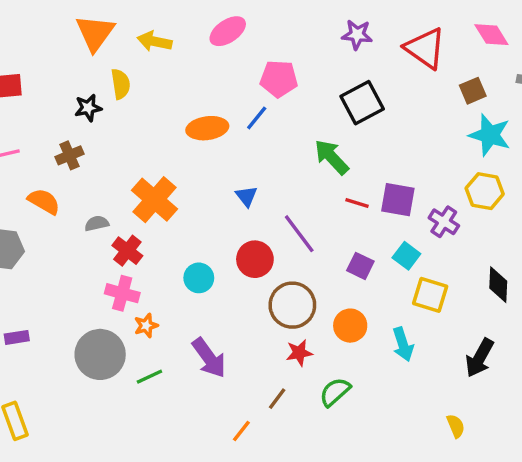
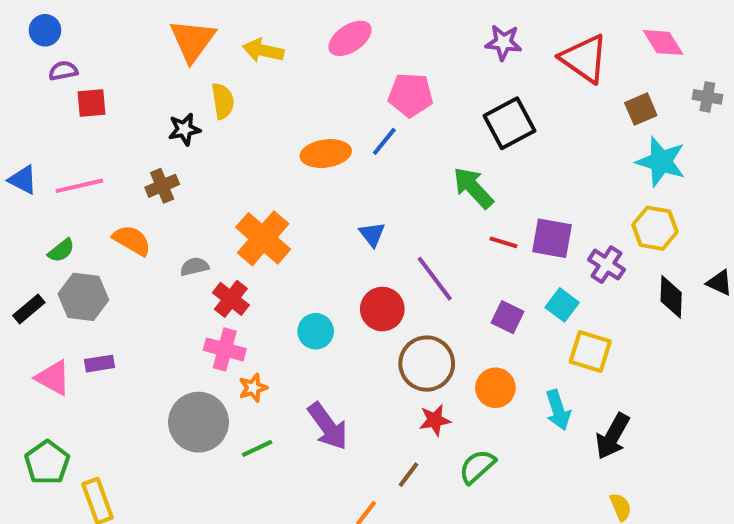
black diamond: (498, 285) -> (671, 297), moved
purple rectangle: (17, 337) -> (100, 364), moved
black arrow: (480, 358) -> (613, 436), moved

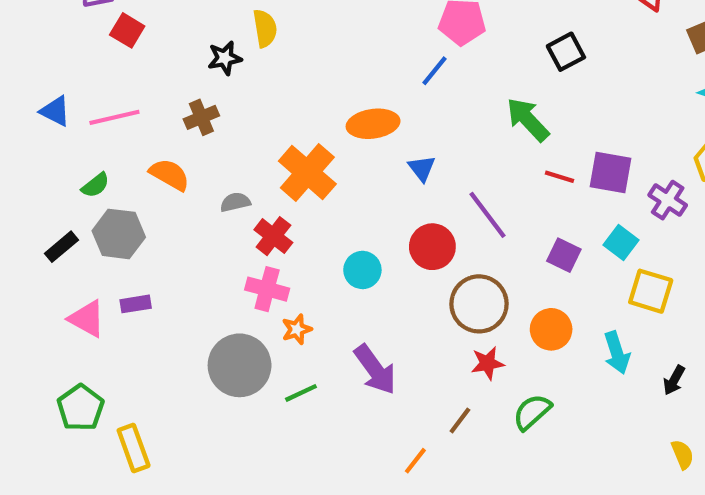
red square: (91, 103) -> (127, 30), turned 36
black square: (510, 123) -> (566, 52), size x0.7
orange ellipse: (326, 154) -> (373, 124), moved
black arrow: (613, 436) -> (674, 380), size x0.6

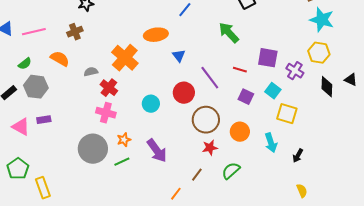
red line: (560, 177) -> (240, 70), moved
orange star: (297, 329) -> (124, 140), moved

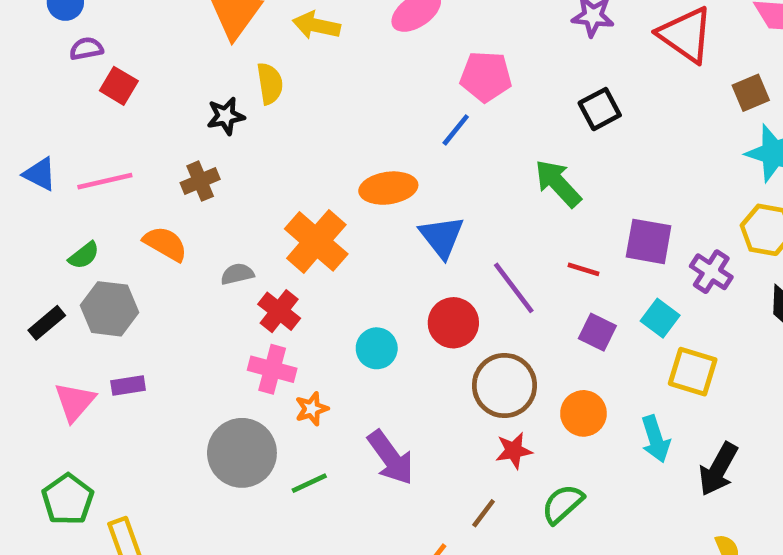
blue triangle: (179, 56) -> (442, 237), size x1.5
pink triangle: (21, 127) -> (75, 402), turned 42
orange star: (124, 140) -> (312, 409), moved
black arrow: (298, 156) -> (718, 469), size x1.6

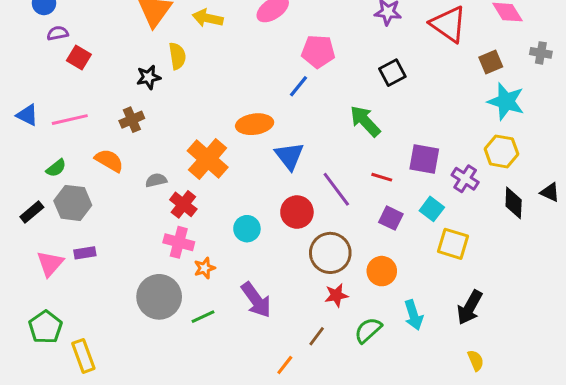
cyan arrow: (656, 439) -> (414, 315), moved

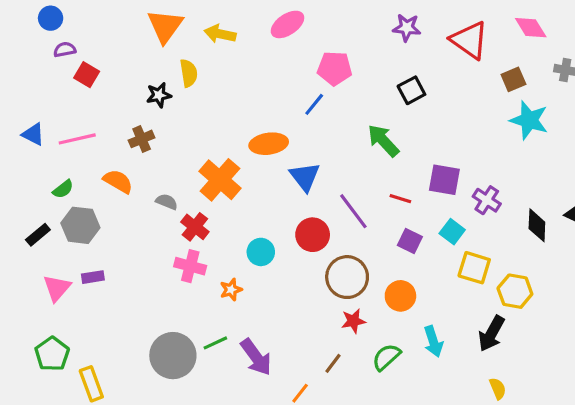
yellow hexagon: (501, 151) -> (515, 291), moved
gray semicircle: (156, 180) -> (167, 202), turned 35
orange star: (205, 268) -> (231, 290), moved
gray circle: (159, 297) -> (173, 356), moved
purple arrow: (256, 300) -> (256, 357), moved

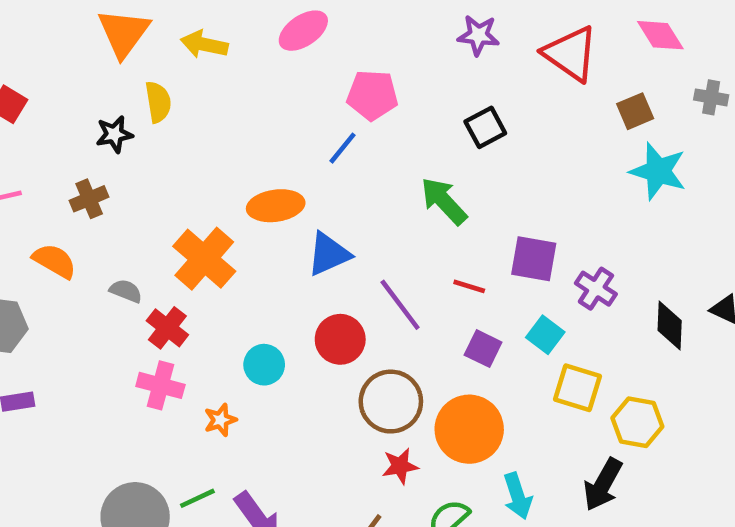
blue triangle: (305, 177) -> (329, 254), turned 44
orange circle: (400, 296) -> (469, 429), size x1.5

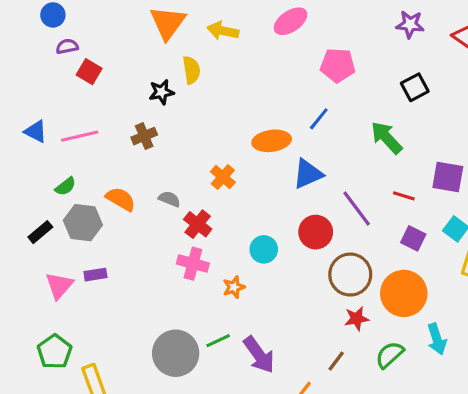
blue line: (342, 148) -> (319, 119), moved
orange cross: (204, 259) -> (223, 177), size x0.6
orange semicircle: (54, 261) -> (121, 199), moved

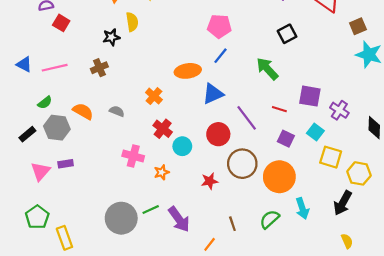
pink pentagon: (338, 65) -> (219, 26), moved
red cross: (198, 224) -> (163, 129), moved
red star: (357, 319) -> (210, 181), moved
brown line: (336, 361) -> (232, 224), turned -56

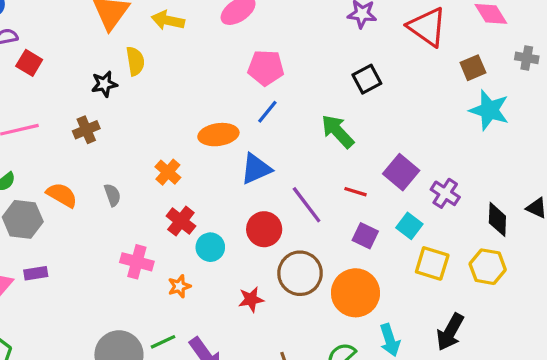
purple square: (310, 96) -> (401, 172), turned 30
gray semicircle: (117, 111) -> (112, 195), turned 48
yellow hexagon: (359, 173) -> (488, 267), moved

